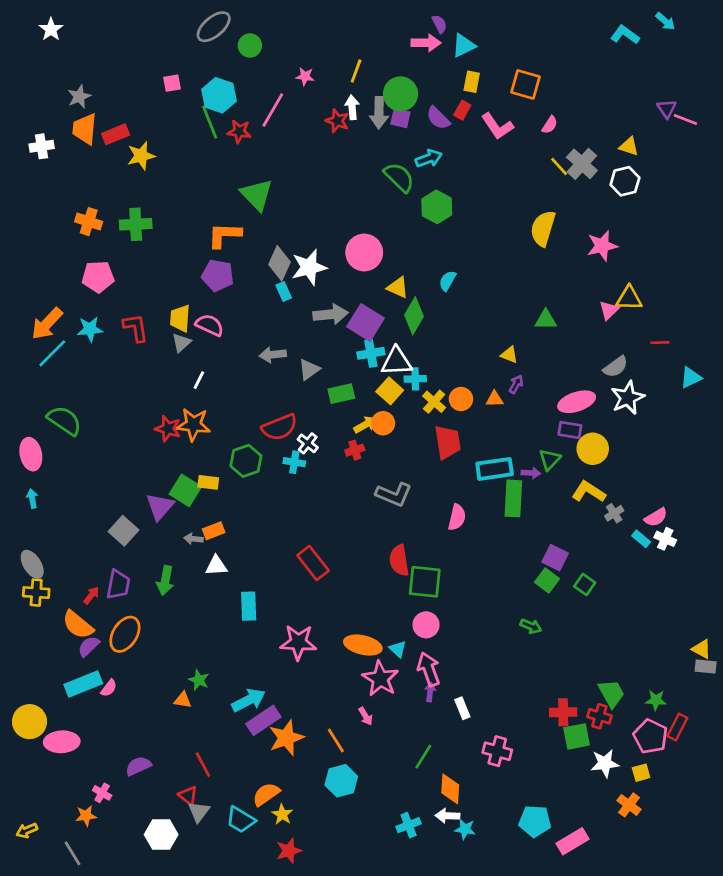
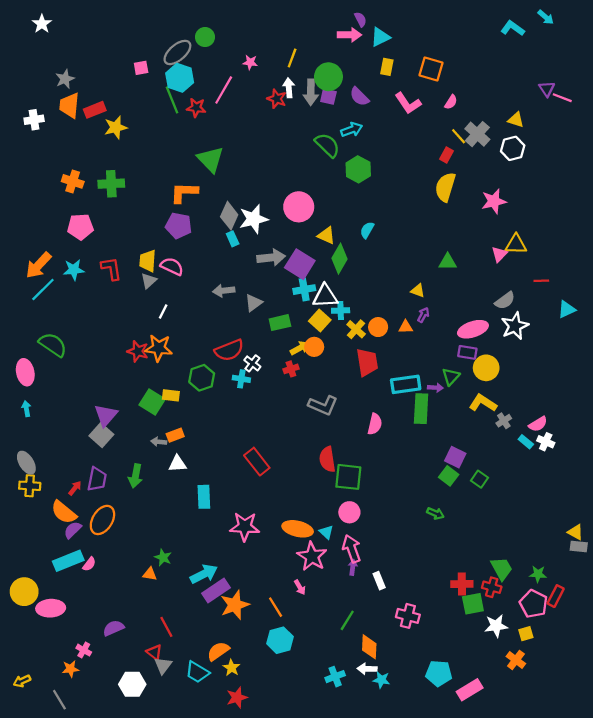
gray ellipse: (214, 27) -> (177, 52), moved
red rectangle: (462, 110) -> (446, 155), moved
purple triangle: (160, 507) -> (106, 415), moved

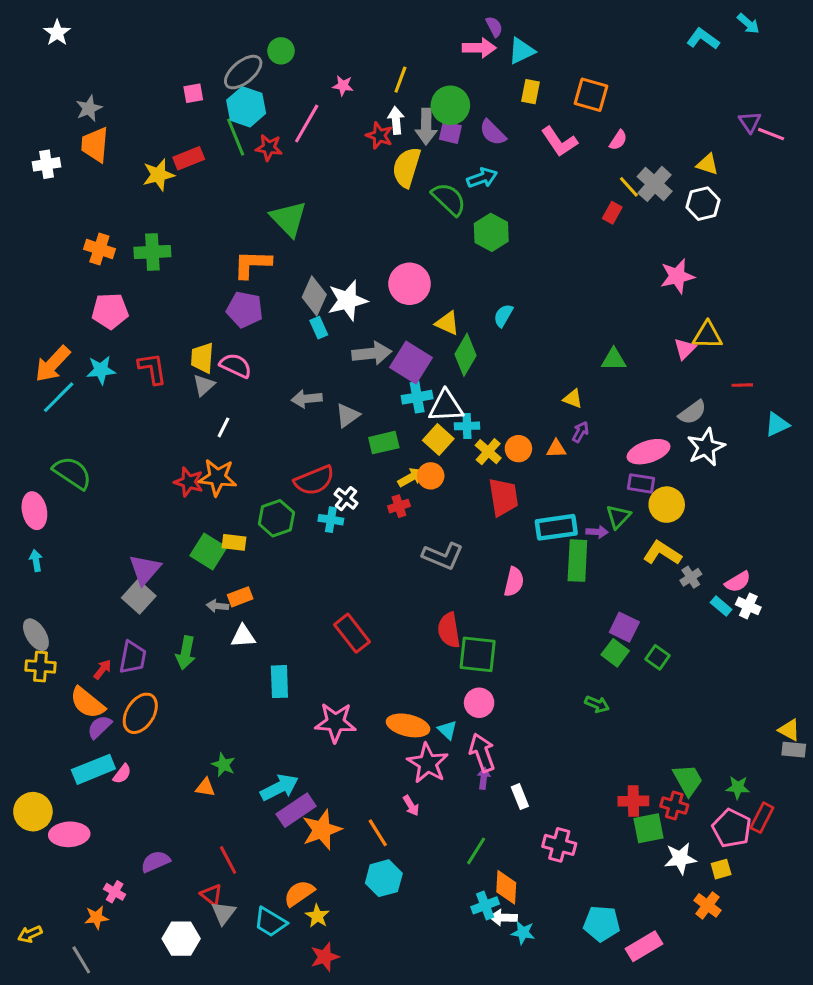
red rectangle: (95, 110) -> (189, 158), moved
yellow semicircle: (445, 187) -> (406, 167), moved
cyan cross: (335, 677) -> (485, 905), moved

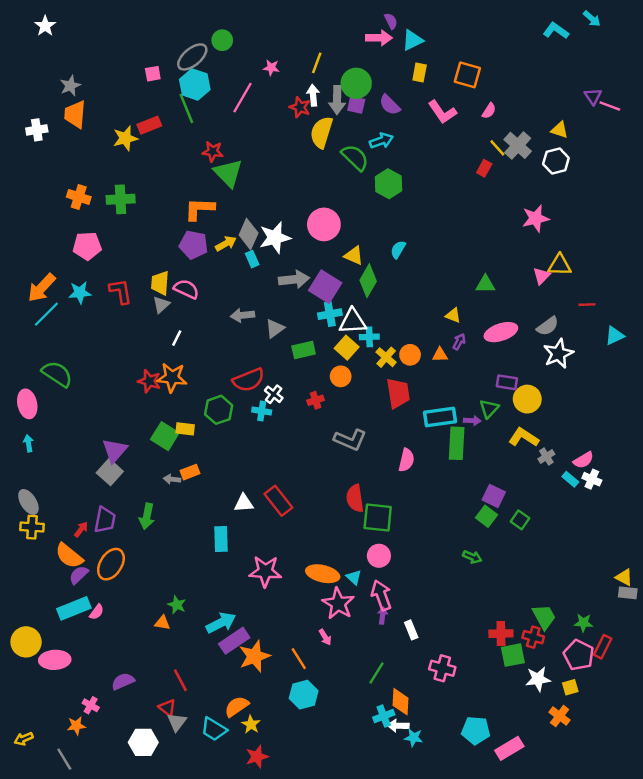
red star: (269, 148) -> (213, 151), moved
pink ellipse: (648, 452) -> (501, 332), moved
yellow arrow: (411, 477) -> (226, 244), moved
white triangle: (243, 636) -> (244, 503), moved

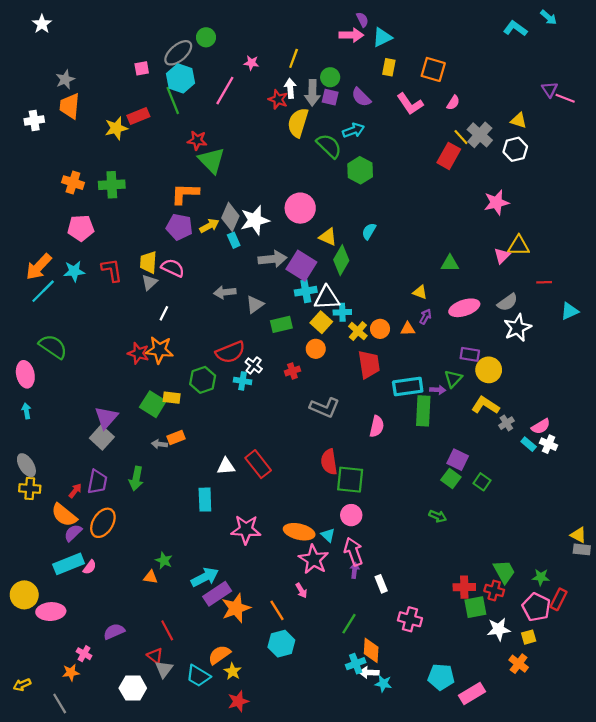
green circle: (356, 83) -> (330, 77), size x0.7
red rectangle: (484, 168) -> (449, 156), size x1.6

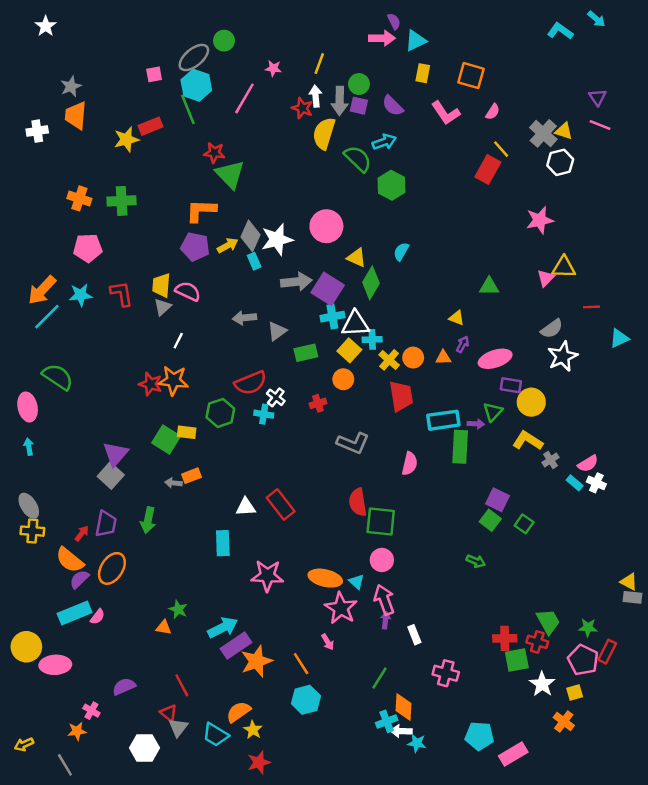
pink line: (565, 98) -> (600, 125), moved
gray cross: (480, 135) -> (543, 133), moved
pink ellipse: (464, 308) -> (495, 359), moved
white star: (499, 629) -> (542, 684), turned -30

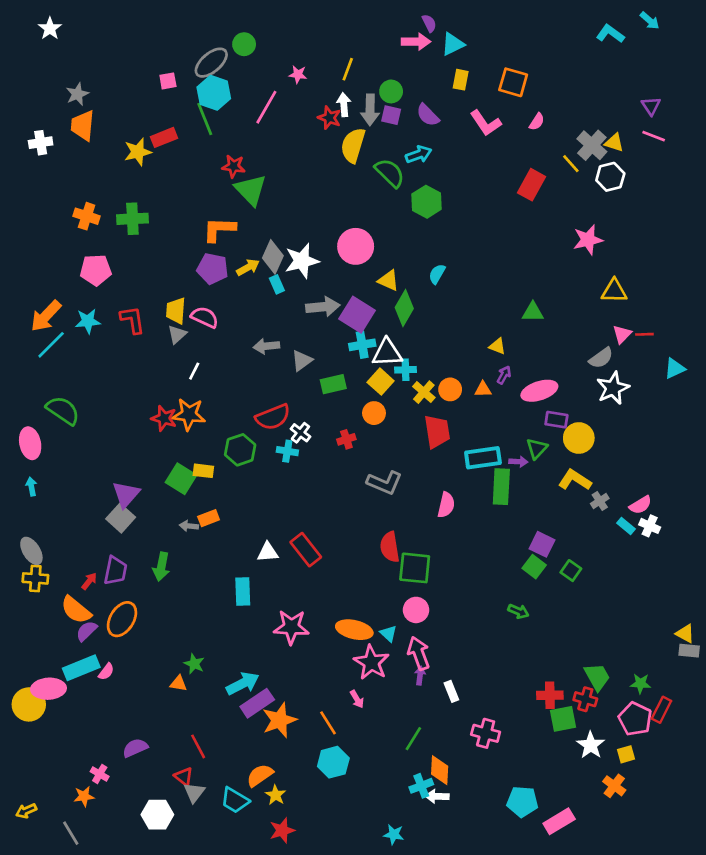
yellow line: (501, 149) -> (571, 164), moved
pink triangle: (546, 278) -> (622, 334), moved
pink ellipse: (55, 665) -> (48, 689), moved
cyan star: (417, 743) -> (394, 834), moved

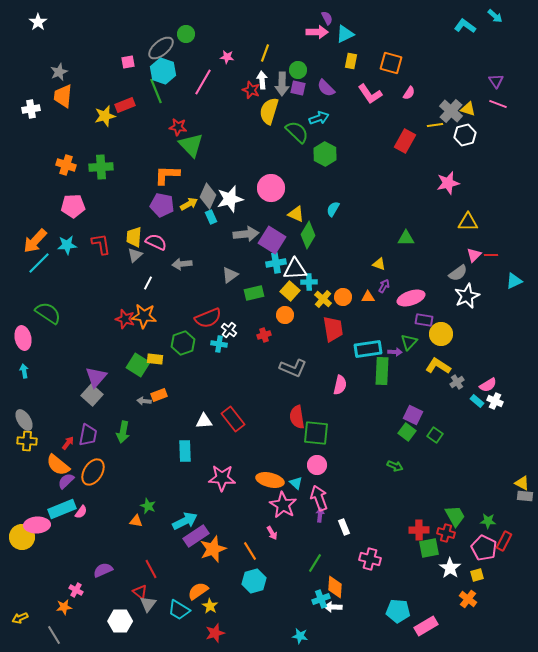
yellow line: (571, 164) -> (435, 125), turned -56
gray arrow: (266, 346) -> (182, 264), moved

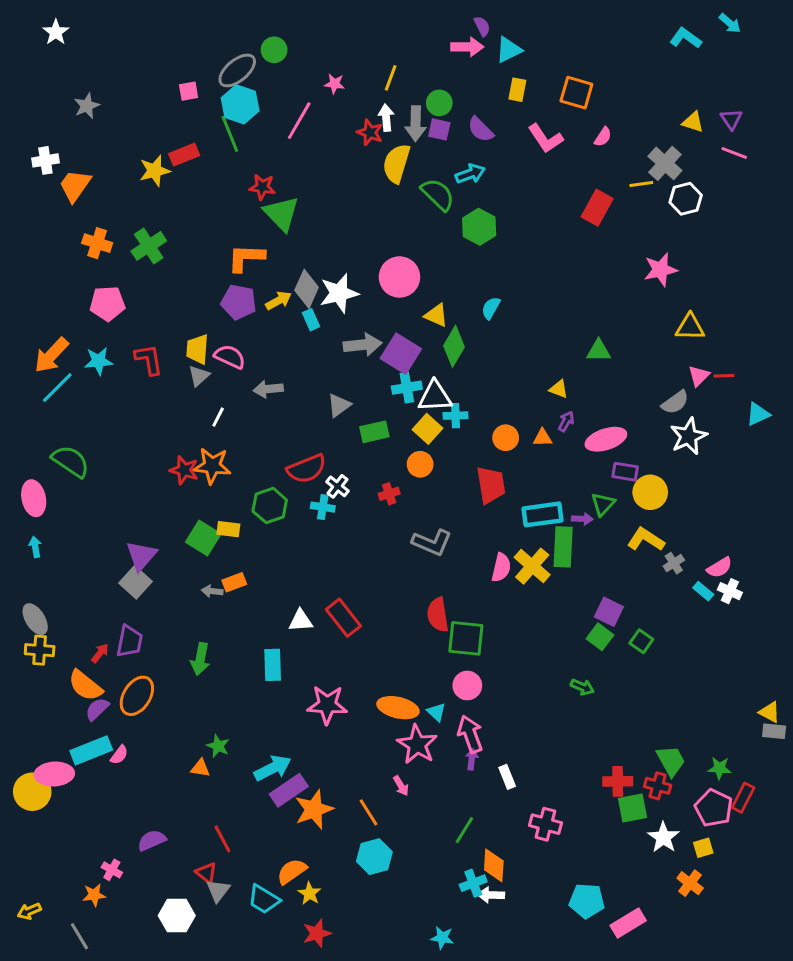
orange trapezoid: (63, 96) -> (75, 186), moved, turned 30
yellow triangle: (468, 109) -> (693, 122), moved
green cross: (101, 167) -> (149, 246), turned -30
yellow cross: (323, 299) -> (532, 566), moved, size x1.4
green arrow: (123, 432) -> (200, 659), moved

